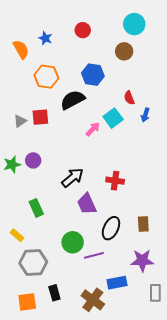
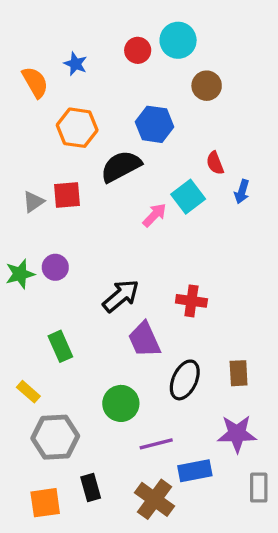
cyan circle: (134, 24) -> (178, 40), moved
purple line: (94, 255) -> (156, 444), moved

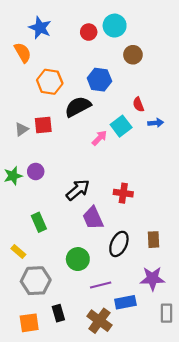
blue star: (75, 64) -> (40, 28), moved, size x1.5
blue arrow: (242, 192) -> (156, 123), turned -112

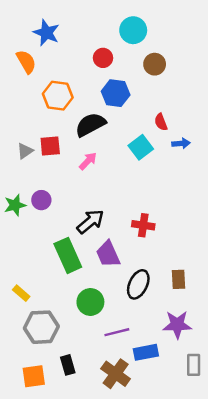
red circle: (89, 32) -> (103, 58), moved
pink arrow: (99, 138) -> (88, 161), moved
green rectangle: (39, 222) -> (68, 255), moved, size x1.5

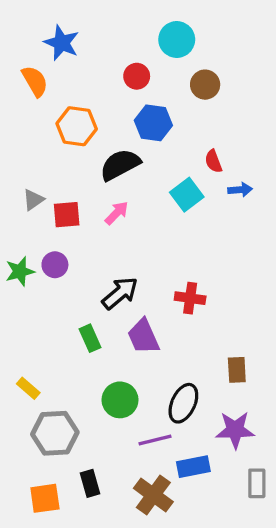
red square: (50, 146) -> (67, 215), moved
green rectangle: (68, 255) -> (90, 338), size x0.6
black ellipse: (138, 284) -> (183, 403), moved

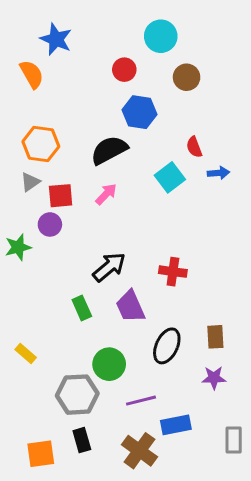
orange hexagon: (77, 126) -> (41, 144), moved
purple circle: (55, 265) -> (50, 224), moved
black ellipse: (183, 403) -> (167, 346), moved
purple star: (235, 430) -> (214, 378), moved, size x0.7
gray hexagon: (55, 433) -> (77, 395), moved

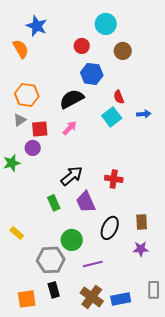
red semicircle: (194, 147) -> (119, 97), moved
blue rectangle: (176, 425) -> (121, 299), moved

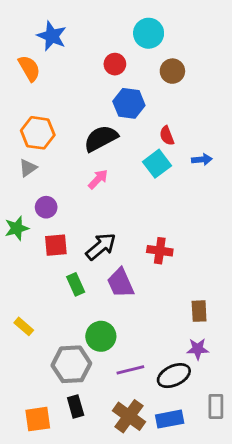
red square: (40, 129) -> (56, 245), moved
black ellipse: (110, 228) -> (174, 376), moved, turned 40

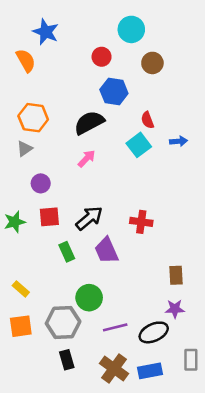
green star: (17, 228) -> (15, 222), moved
orange square: (38, 419) -> (21, 326), moved

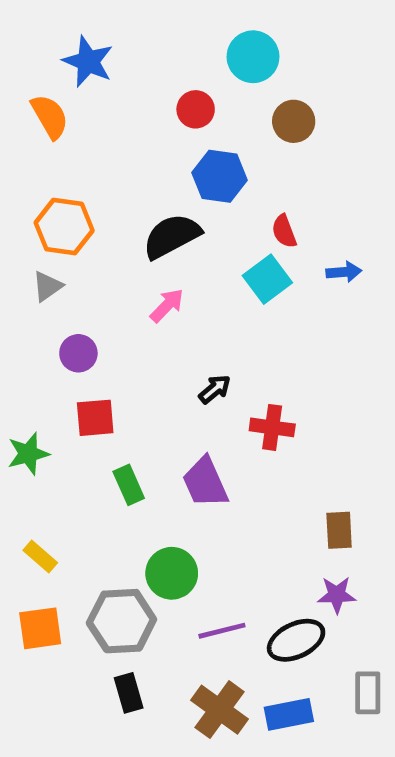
black arrow: (89, 218) -> (215, 389), moved, size x0.6
green star: (15, 222) -> (28, 454), moved

